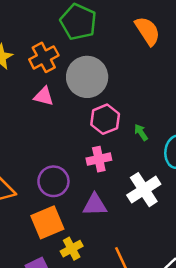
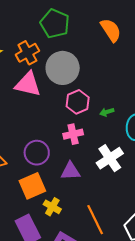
pink triangle: (44, 96) -> (28, 84), size x1.6
green arrow: (141, 132) -> (107, 112), turned -72
yellow cross: (72, 249) -> (52, 207), turned -30

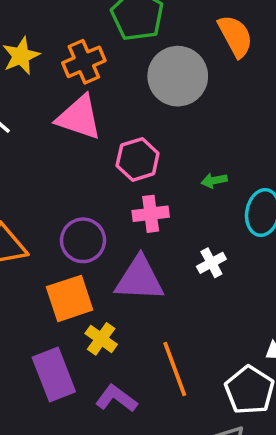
gray circle: (63, 68) -> (178, 76), moved
pink hexagon: (78, 102) -> (138, 159), moved
white cross: (110, 158) -> (211, 263), size x0.6
purple triangle: (70, 171) -> (139, 279), size x1.4

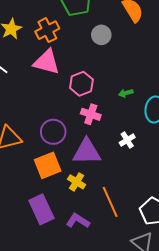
gray circle: (178, 76) -> (101, 35), size x0.6
pink cross: (151, 214) -> (91, 114), turned 30
yellow cross: (101, 339) -> (77, 182), moved

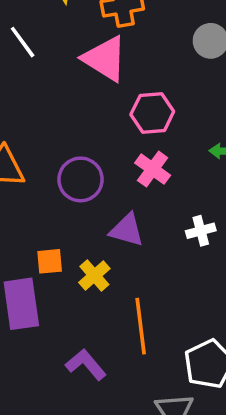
purple triangle: (87, 152) -> (127, 230), size x0.7
orange square: (48, 165) -> (50, 261), moved, size x0.6
purple L-shape: (78, 221) -> (86, 365), moved

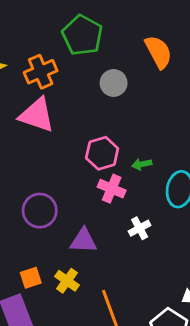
pink hexagon: (152, 113) -> (102, 153), moved
pink cross: (153, 169) -> (112, 189), moved

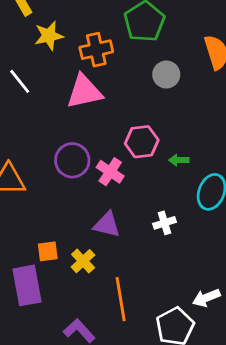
pink triangle: (37, 115) -> (84, 92), turned -42
pink cross: (112, 189) -> (110, 172), moved
purple circle: (40, 211) -> (72, 160), moved

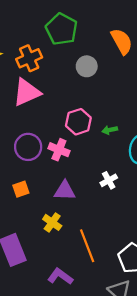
orange square: (48, 251) -> (21, 189), moved

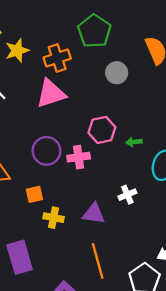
pink cross: (59, 150) -> (79, 157), turned -36
purple triangle: (65, 191) -> (94, 214), moved
yellow cross: (52, 222) -> (53, 218), moved, turned -30

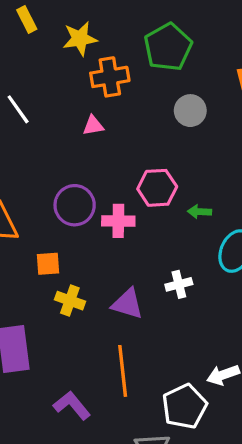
yellow star: (17, 50) -> (80, 39), moved
pink triangle: (51, 94) -> (93, 125), size x0.5

